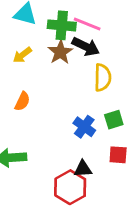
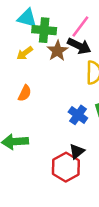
pink line: (87, 24) -> (80, 27), turned -75
green cross: (62, 25) -> (44, 30), moved
black triangle: (83, 169) -> (77, 151), turned -35

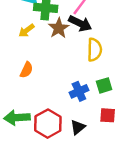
blue cross: (78, 115) -> (79, 91), turned 30
red hexagon: (66, 167) -> (48, 124), moved

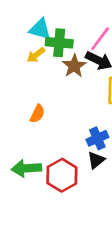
yellow arrow: (26, 31) -> (36, 55), moved
black triangle: (78, 127) -> (96, 160), moved

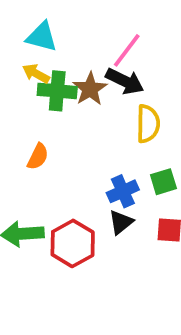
green cross: (59, 43) -> (57, 91), moved
yellow arrow: (36, 55) -> (36, 74), turned 66

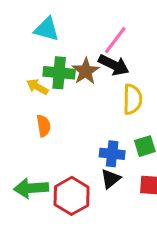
yellow arrow: (36, 74) -> (37, 87), moved
orange semicircle: (38, 157) -> (44, 126), turned -35
blue cross: (123, 191) -> (112, 154), turned 30

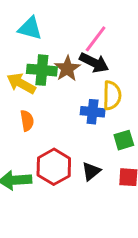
yellow arrow: (37, 87) -> (21, 83), size x1.4
blue cross: (112, 154) -> (93, 112), moved
red hexagon: (72, 196) -> (54, 167), moved

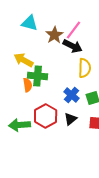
brown star: (67, 69) -> (55, 35), moved
green cross: (42, 70) -> (38, 76), moved
blue cross: (93, 112) -> (72, 95), moved, turned 35

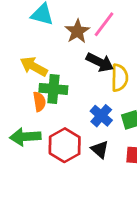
black arrow: (73, 46) -> (100, 62), moved
black triangle: (71, 119) -> (100, 149), turned -40
green arrow: (20, 125) -> (25, 137), moved

